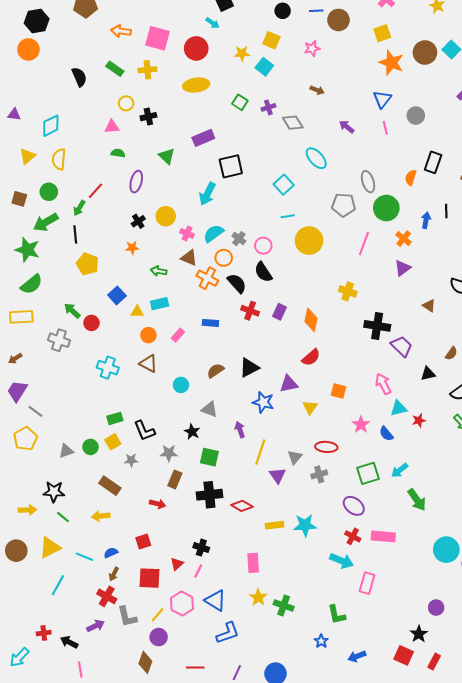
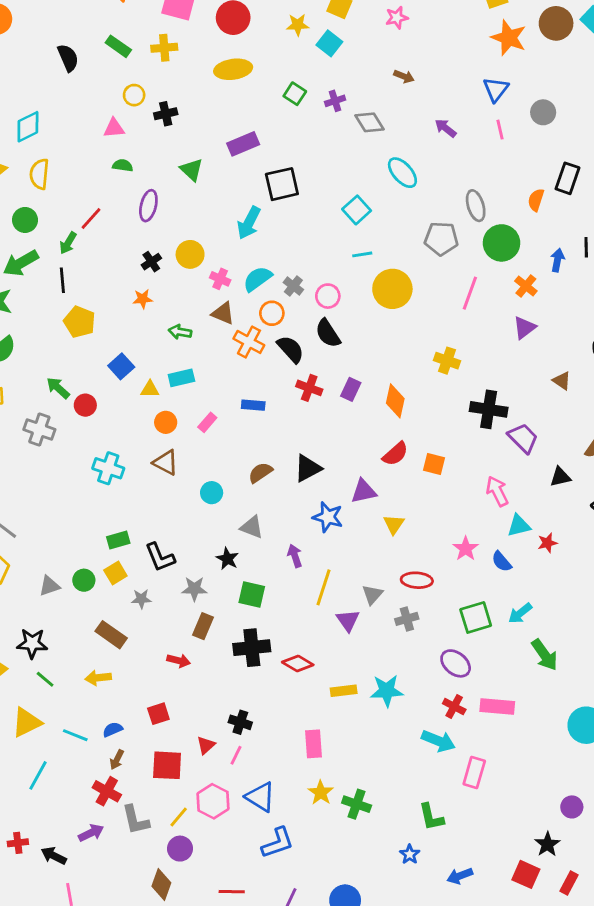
orange square: (339, 391) -> (434, 464), moved

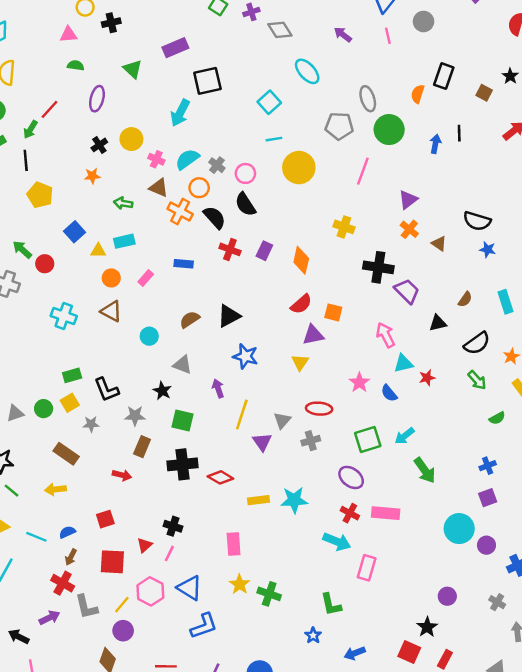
orange cross: (526, 286) -> (409, 229), moved
purple triangle: (364, 491) -> (313, 335), moved

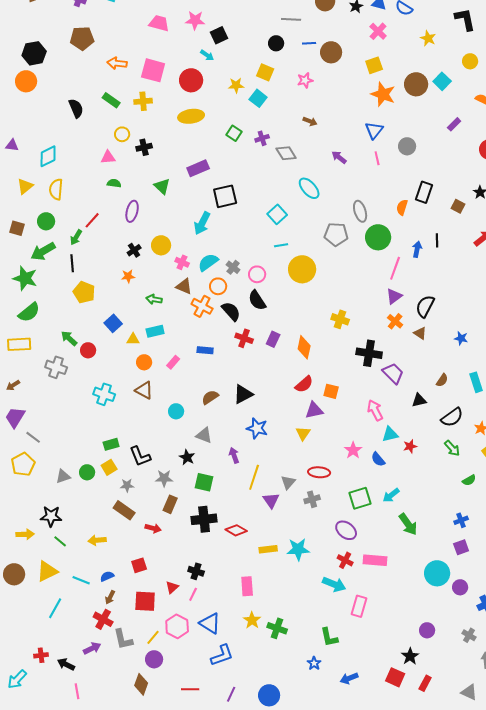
pink line: (363, 171) -> (395, 268), moved
black semicircle: (477, 221) -> (425, 306), moved, turned 100
brown rectangle: (66, 454) -> (124, 510), moved

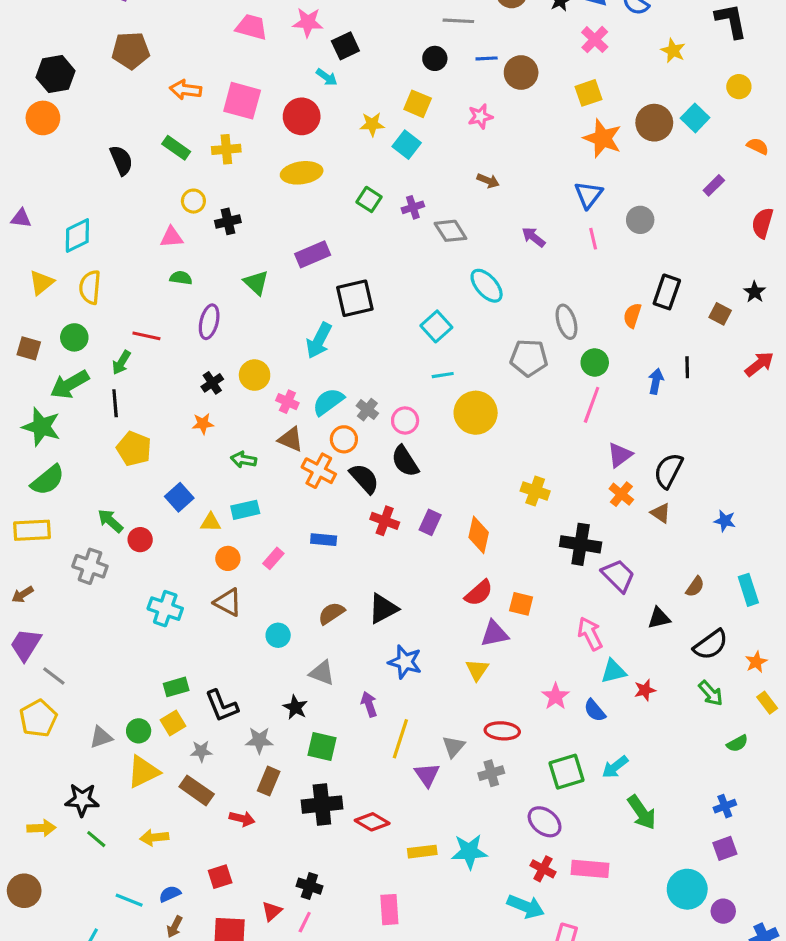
red line: (92, 220) -> (146, 336), turned 60
green circle: (378, 237) -> (595, 362), size x0.7
pink line: (395, 268) -> (592, 405), moved
yellow triangle: (47, 571) -> (143, 772), moved

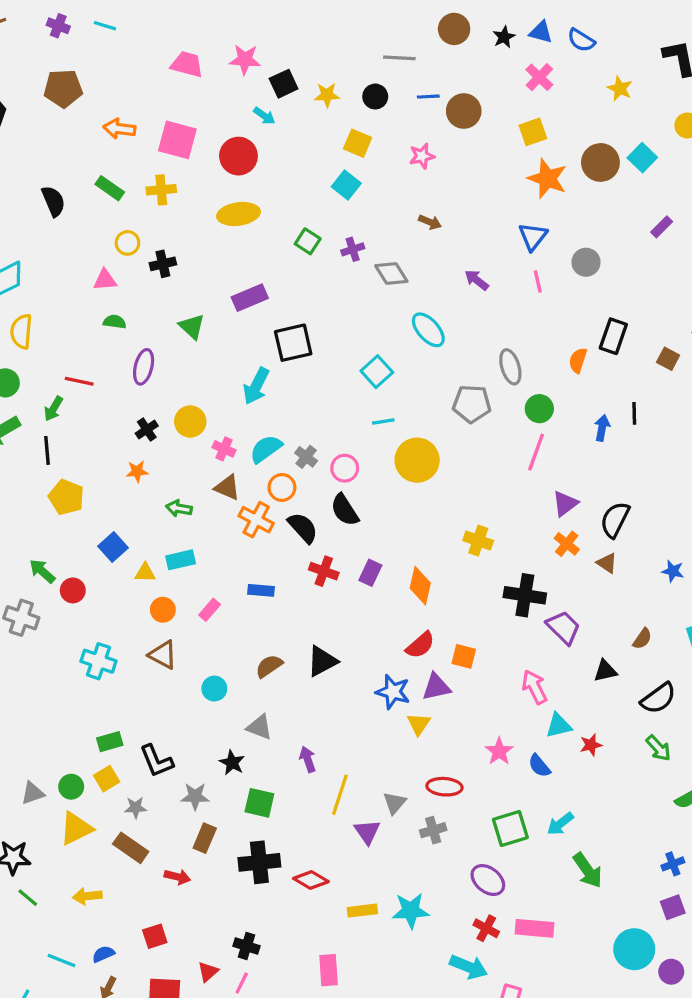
yellow star: (372, 124) -> (327, 95), moved
blue star: (405, 662) -> (393, 692), moved

